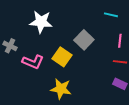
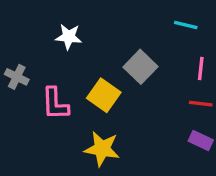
white star: (41, 22) -> (69, 37), size x0.7
pink L-shape: (33, 62) -> (55, 104), turned 65

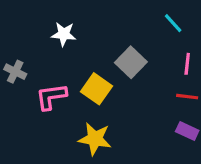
cyan line: (186, 25) -> (173, 23), turned 35
pink L-shape: (55, 104) -> (51, 97), turned 84

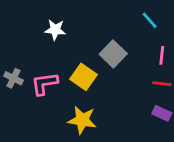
gray cross: (15, 72) -> (13, 78), moved

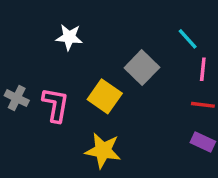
cyan line: (150, 20) -> (188, 39), moved
pink L-shape: (44, 84) -> (56, 105), turned 108

